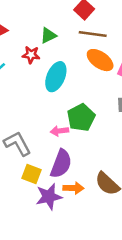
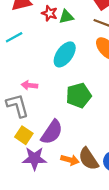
red star: (31, 55) -> (50, 13), moved
pink arrow: (59, 131) -> (29, 85), moved
orange arrow: (73, 188) -> (70, 160), moved

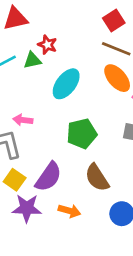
red star: (50, 13) -> (47, 45), moved
green triangle: (66, 17) -> (32, 60), moved
brown semicircle: (88, 159) -> (97, 178), moved

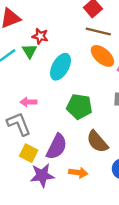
green triangle: (32, 60) -> (29, 51), turned -42
green pentagon: (82, 134) -> (79, 107), turned 30

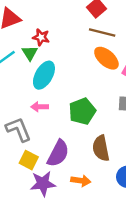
cyan ellipse: (60, 67) -> (44, 75), moved
pink arrow: (28, 102) -> (40, 107), moved
green pentagon: (79, 107) -> (82, 111), turned -30
brown semicircle: (97, 142) -> (101, 148), turned 30

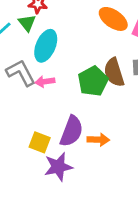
gray L-shape: (18, 129) -> (21, 73), moved
brown semicircle: (101, 148) -> (114, 72), moved
orange arrow: (81, 181) -> (98, 140), moved

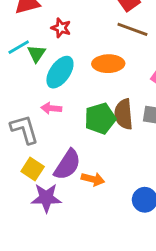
orange ellipse: (113, 19) -> (108, 64), moved, turned -48
green triangle: (27, 23) -> (36, 54), moved
gray L-shape: (21, 73) -> (24, 129), moved

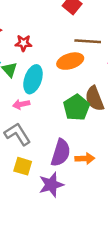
brown line: (132, 29) -> (88, 41), moved
pink arrow: (51, 108) -> (21, 104), moved
yellow square: (33, 169) -> (23, 166), moved

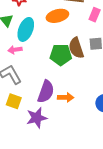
green pentagon: (77, 108) -> (61, 55), turned 30

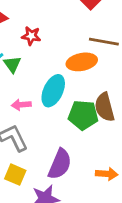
cyan ellipse: (26, 29) -> (53, 91), moved
orange arrow: (66, 97) -> (107, 174), moved

